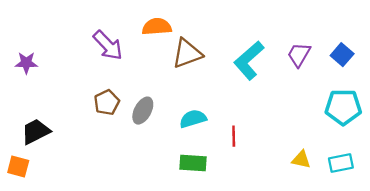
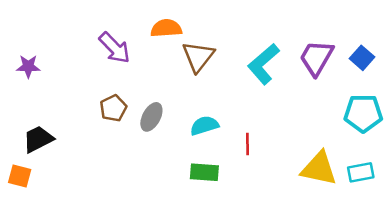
brown triangle: (187, 53) -> (198, 57), turned -32
purple trapezoid: (299, 55) -> (316, 58), size x1.4
yellow triangle: (301, 159) -> (319, 169), size x1.8

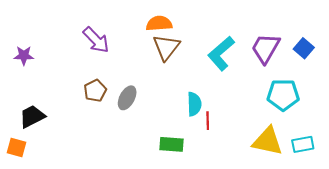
orange semicircle: (166, 28) -> (159, 23), moved
cyan pentagon: (363, 113) -> (283, 95), moved
cyan semicircle: (204, 126) -> (194, 104), moved, turned 105

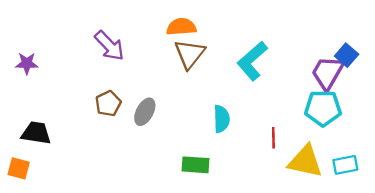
purple trapezoid: (266, 48) -> (328, 73), moved
black trapezoid: (32, 116) -> (36, 133), turned 36
red line: (208, 121) -> (273, 138), moved

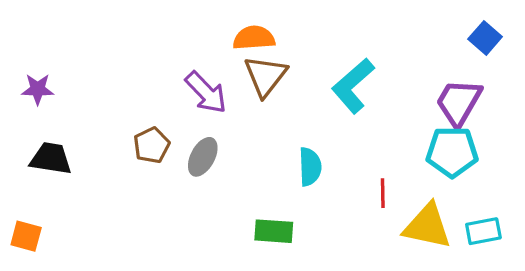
purple arrow: (109, 46) -> (206, 92), moved
blue square: (347, 55) -> (485, 38), moved
black trapezoid: (36, 133) -> (51, 158), moved

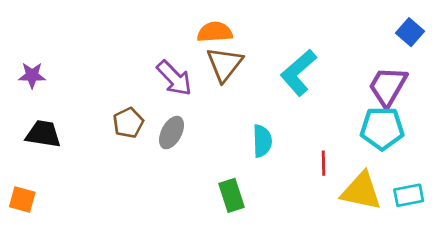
green rectangle: (274, 231) -> (231, 195), turned 68

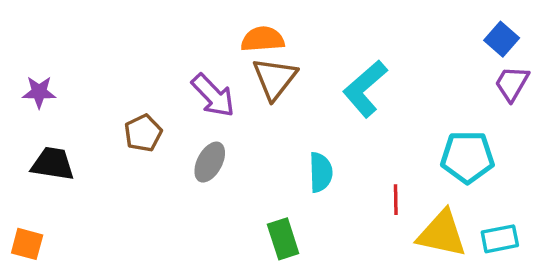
purple trapezoid: (388, 86) -> (512, 84), moved, size x0.7
brown pentagon: (128, 123) -> (143, 133), moved

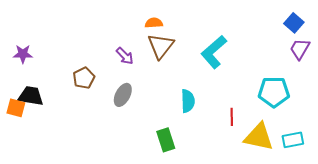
orange semicircle: (263, 39) -> (154, 23), size x0.7
purple arrow: (213, 95) -> (125, 56), size x0.7
orange square: (27, 244) -> (16, 108), moved

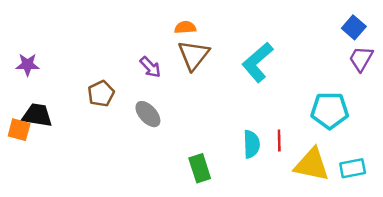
gray ellipse: (123, 95) -> (148, 114), turned -70
cyan semicircle: (188, 101) -> (251, 144), moved

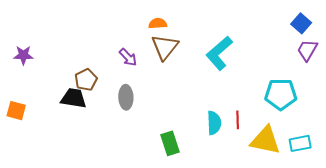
gray ellipse: (148, 114) -> (126, 97), turned 40
black trapezoid: (37, 115) -> (74, 98), moved

